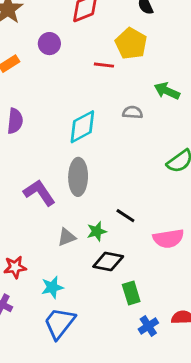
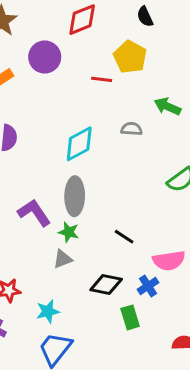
purple circle: (49, 44) -> (45, 57), size x1.4
green star: (97, 231) -> (69, 232), moved, turned 30
blue cross: (148, 326) -> (148, 286), moved

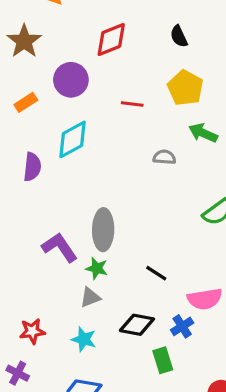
yellow pentagon: (130, 57) -> (185, 88), moved
cyan diamond: (79, 144) -> (73, 139), moved
cyan star: (48, 311) -> (84, 339), moved, turned 30

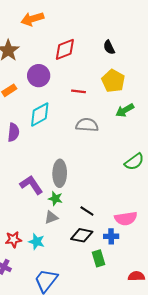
green arrow: (203, 133) -> (125, 110), turned -54
gray semicircle: (164, 157) -> (87, 125), moved, size x1.5
black line: (156, 273) -> (87, 211), moved
blue cross: (182, 326) -> (111, 236), turned 32
cyan star: (84, 339) -> (37, 242), moved

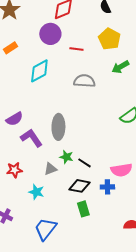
purple circle: (39, 76) -> (50, 34), moved
purple semicircle: (13, 132) -> (14, 119), moved, turned 54
green star: (55, 199) -> (66, 157), moved
red star: (13, 239) -> (14, 170), moved
green rectangle: (99, 258) -> (83, 209), moved

